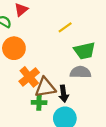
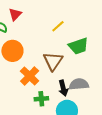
gray semicircle: (80, 72) -> (79, 84), moved
brown triangle: (45, 87) -> (53, 61), moved, turned -40

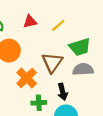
red triangle: (15, 14) -> (30, 22), moved, turned 32
gray semicircle: (79, 84) -> (83, 69), moved

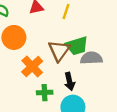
yellow line: (58, 25) -> (66, 12), turned -32
green trapezoid: (80, 47) -> (77, 46), moved

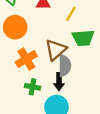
green trapezoid: (77, 46) -> (83, 38), moved
gray semicircle: (91, 58) -> (65, 66), moved, turned 80

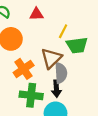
yellow line: (71, 14) -> (63, 31), moved
green cross: (32, 87) -> (31, 95), size x1.5

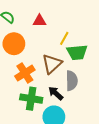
gray semicircle: (61, 73) -> (72, 81), moved
black arrow: (56, 89) -> (56, 93), turned 133

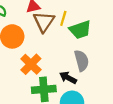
brown triangle: (52, 64) -> (44, 22), moved

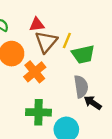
orange cross: (31, 64) -> (35, 72), moved
black arrow: (68, 78) -> (93, 103), moved

